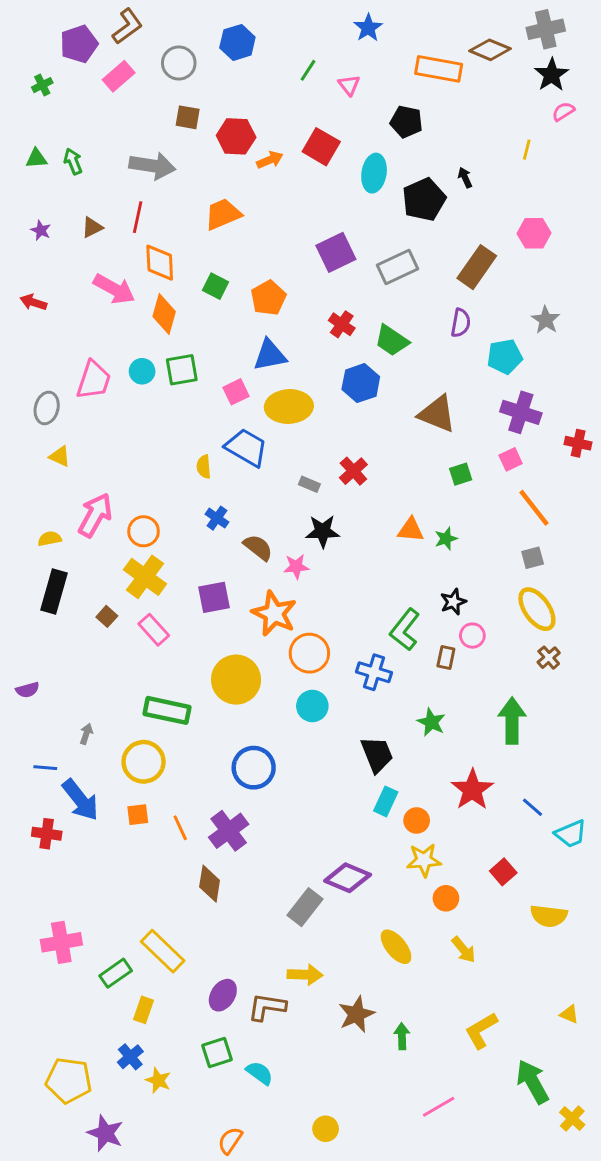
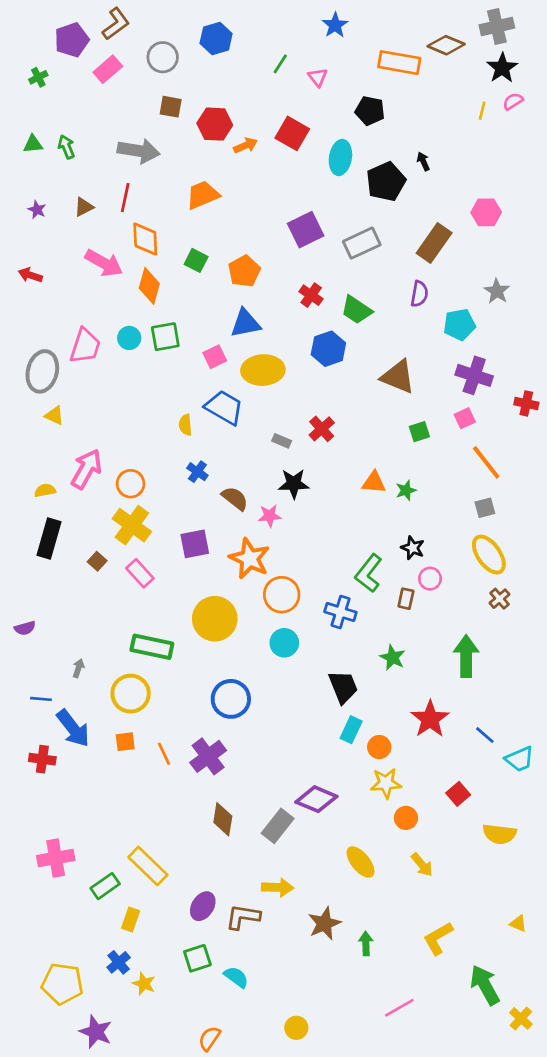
yellow line: (527, 150) -> (482, 111), moved
gray ellipse: (47, 408) -> (42, 371), size x1.4
black star: (453, 602) -> (413, 548), turned -30
brown diamond: (210, 884) -> (223, 819), moved

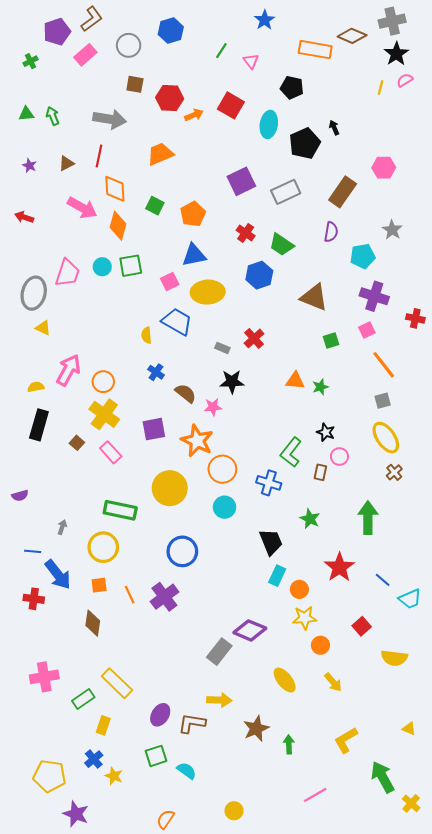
brown diamond: (223, 819) -> (93, 623), moved

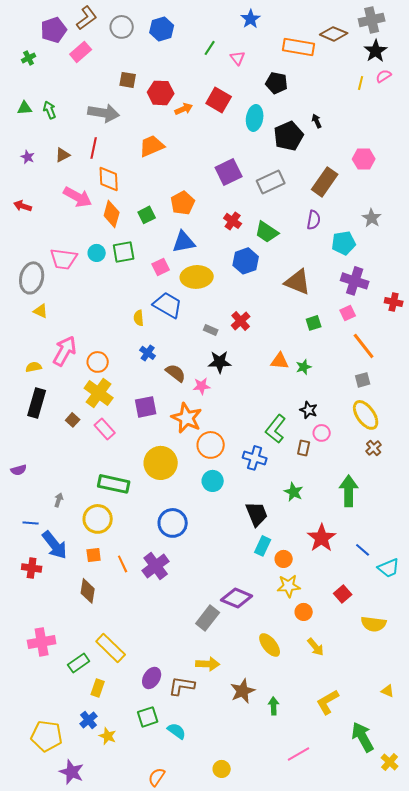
gray circle: (129, 45) -> (122, 27), moved
green square: (155, 206) -> (147, 215), moved, turned 36
pink trapezoid: (67, 273) -> (64, 259), turned 80

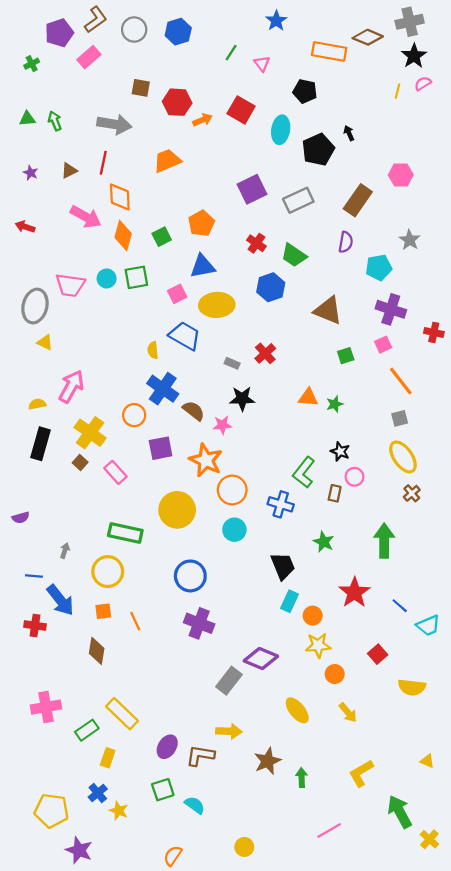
blue cross: (148, 353) -> (163, 389), size x1.8
orange circle: (98, 362) -> (134, 415), moved
yellow cross: (99, 393) -> (90, 433), moved
purple cross: (156, 566) -> (199, 623), moved, turned -32

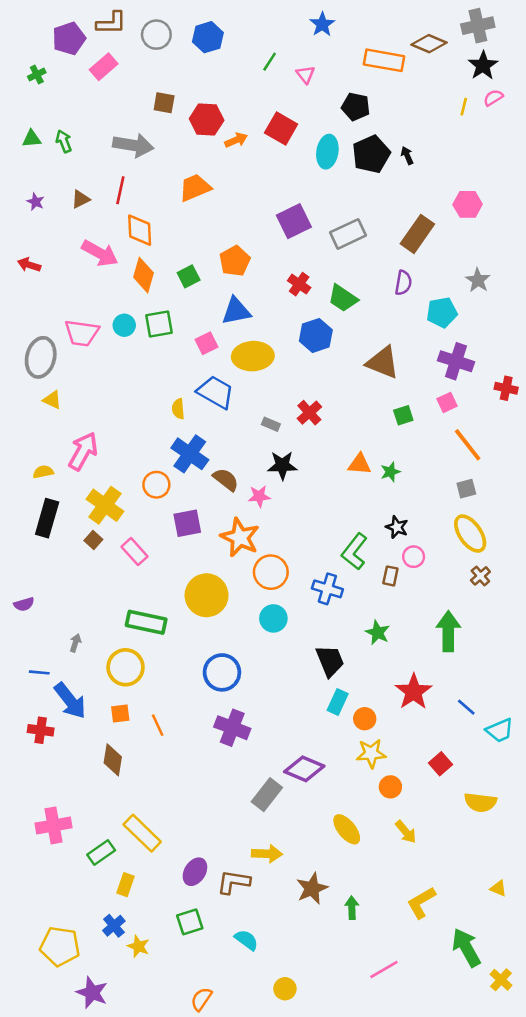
brown L-shape: (96, 20) -> (111, 23), turned 36
black pentagon: (318, 150) -> (371, 154), moved
cyan semicircle: (195, 805) -> (246, 940), moved

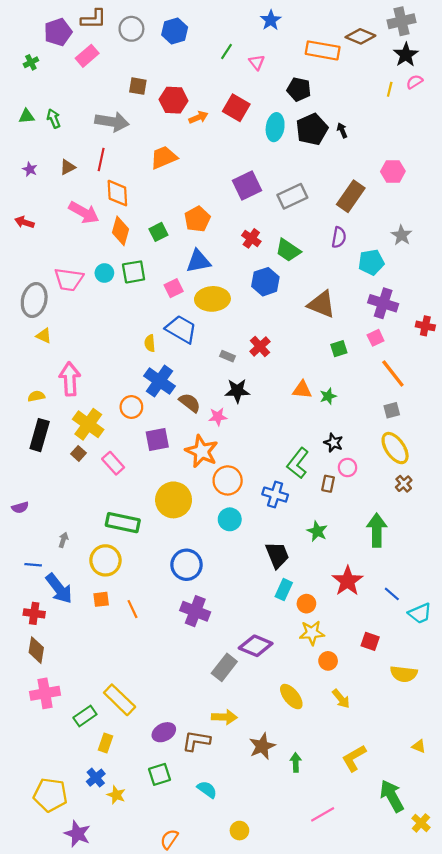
pink arrow: (83, 451) -> (70, 379), turned -32
brown diamond: (113, 760) -> (36, 650), moved
red square: (441, 764) -> (370, 641), turned -30
purple ellipse: (195, 872) -> (164, 732), turned 30

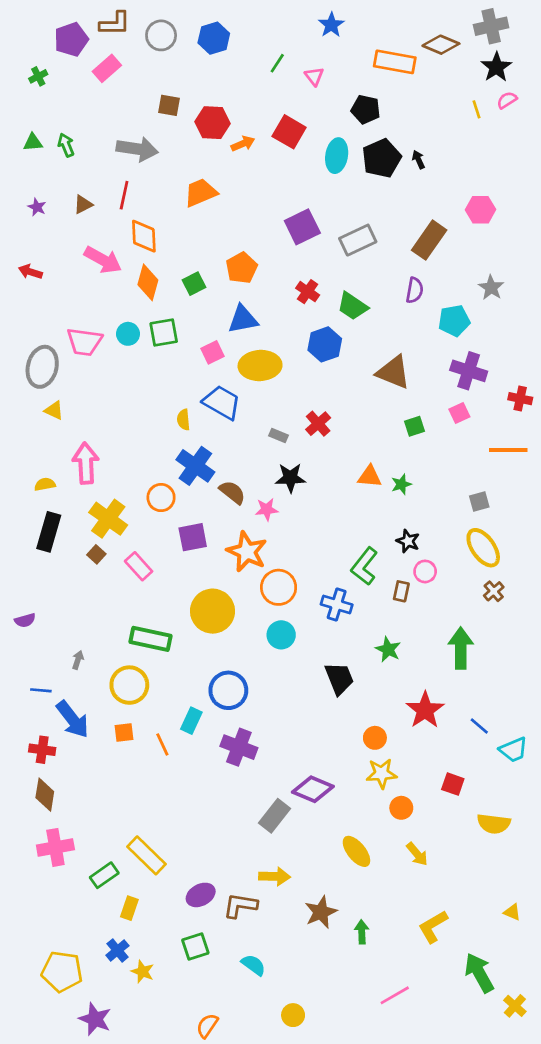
yellow line: (390, 89) -> (477, 109), turned -32
orange line: (393, 373) -> (508, 450), moved, turned -52
cyan rectangle: (284, 590) -> (191, 721), moved

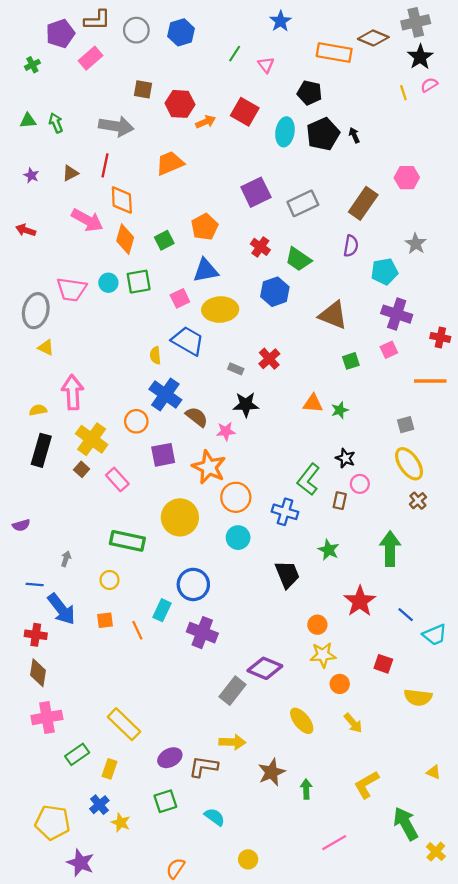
yellow circle: (129, 685) -> (110, 580), size x0.6
green rectangle: (104, 875) -> (77, 754), moved

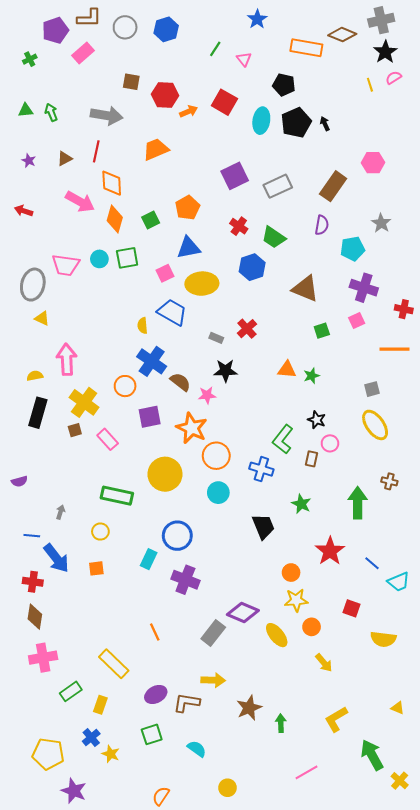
brown square: (82, 469) -> (75, 430), turned 32
brown cross: (418, 501) -> (389, 481), moved, turned -35
orange line: (137, 630) -> (155, 632), moved
yellow ellipse: (302, 721) -> (277, 635), moved

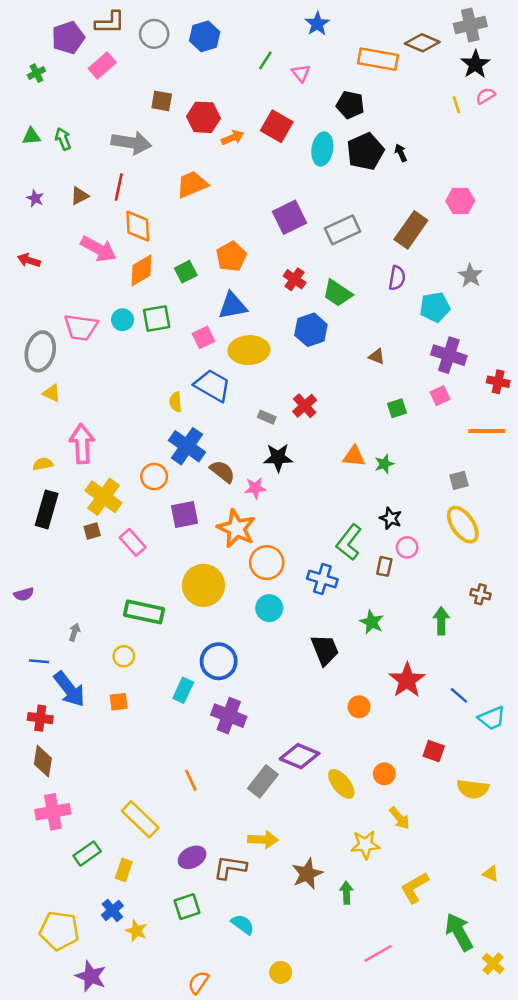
orange diamond: (115, 219) -> (141, 270), turned 44
brown triangle: (305, 289) -> (377, 356), size x0.5
green arrow: (358, 503) -> (441, 621), size x0.7
yellow star: (296, 600) -> (365, 845), moved

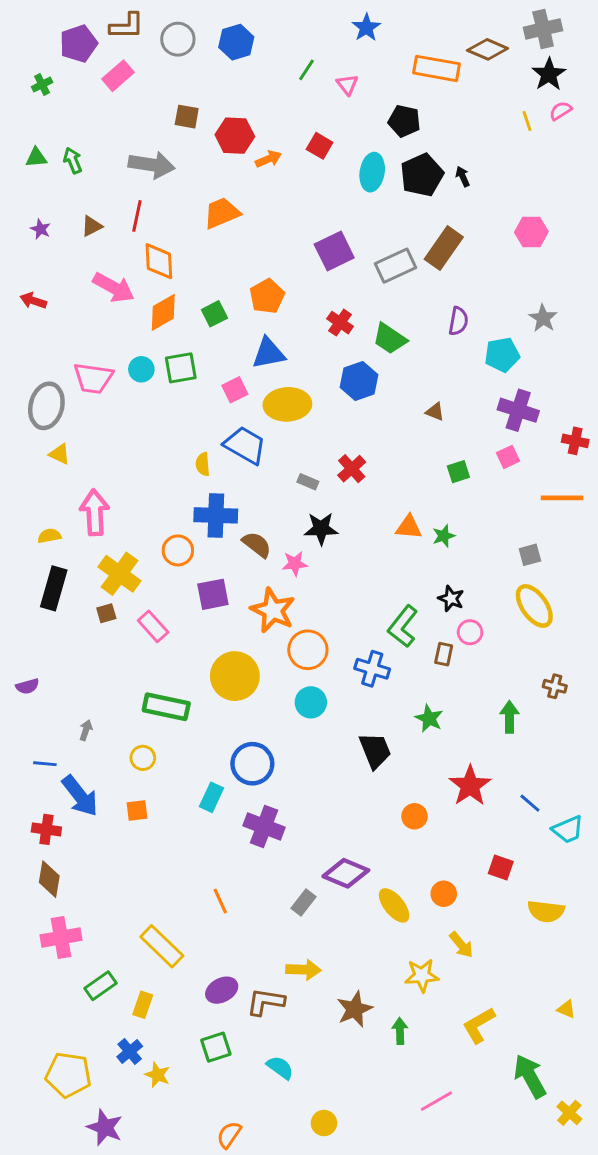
red square: (277, 126) -> (320, 146), size x0.7
brown rectangle: (411, 230) -> (444, 248), moved
blue cross: (187, 446) -> (216, 515), turned -33
gray rectangle: (263, 781) -> (303, 902), size x0.7

